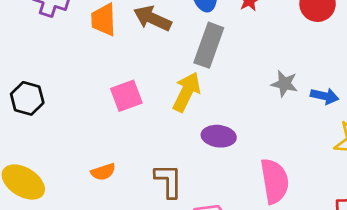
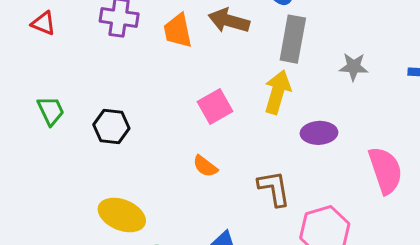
gray star: (284, 84) -> (354, 67), moved
orange semicircle: (103, 172) -> (205, 166), moved, turned 65

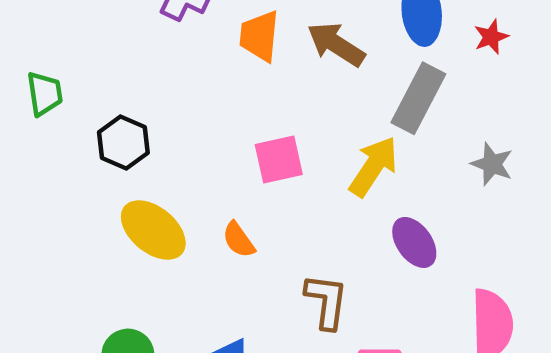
purple ellipse: (319, 133) -> (414, 242), turned 40
yellow ellipse: (122, 215) -> (153, 230), moved

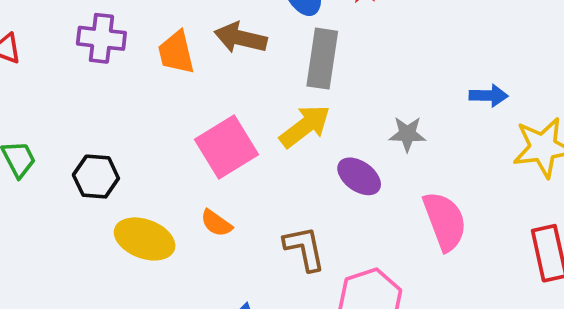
pink square: (279, 160) -> (226, 147), size x1.4
gray star: (492, 164) -> (407, 134), moved
yellow arrow: (373, 167) -> (305, 126), turned 38

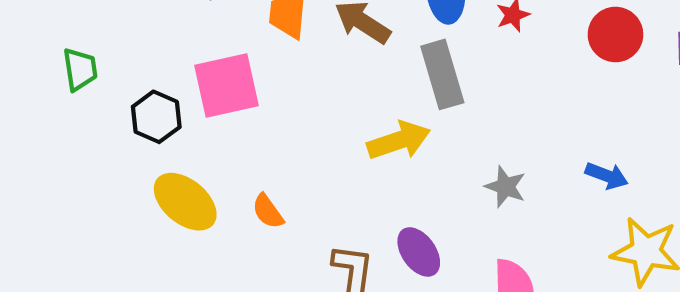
gray rectangle: (322, 59) -> (442, 74), turned -44
pink square: (226, 147) -> (226, 85), moved
purple ellipse: (359, 176) -> (419, 252), moved

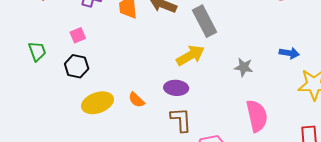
pink square: (226, 85) -> (78, 35), moved, size x0.5
yellow ellipse: (185, 202) -> (97, 103), turned -48
purple ellipse: (419, 252) -> (176, 88), moved, turned -40

